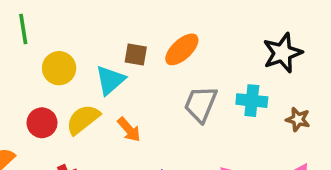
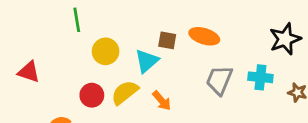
orange ellipse: (182, 49) -> (204, 36), turned 60

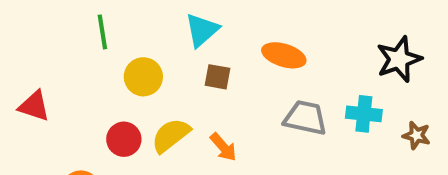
brown square: (167, 40) -> (218, 77), moved
cyan triangle: (147, 61) -> (202, 30), moved
gray trapezoid: (219, 80) -> (305, 118), turned 80

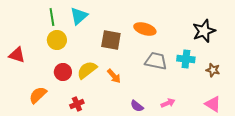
cyan triangle: (202, 30) -> (79, 16), moved
yellow circle: (143, 77) -> (57, 40), moved
brown square: (218, 77) -> (111, 40), size x1.5

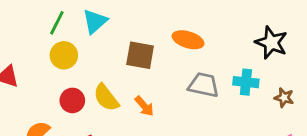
green line: (52, 17) -> (57, 23), turned 36
black star: (204, 31) -> (271, 43), turned -30
yellow semicircle: (87, 70) -> (106, 98), turned -90

